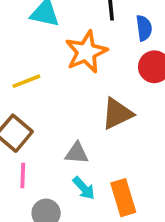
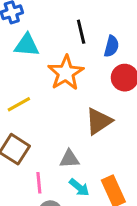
blue semicircle: (144, 28) -> (111, 46), turned 30
pink line: (23, 175) -> (39, 183), moved

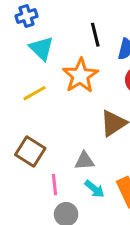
cyan triangle: (27, 45) -> (41, 48), turned 40
yellow line: (19, 104) -> (35, 93), moved

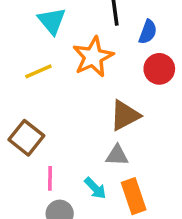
gray triangle: (84, 161) -> (117, 155), moved

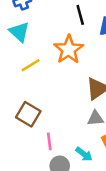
cyan triangle: (52, 21) -> (19, 32), moved
cyan arrow: (95, 188) -> (84, 154), moved

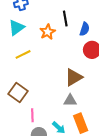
cyan triangle: (19, 32) -> (16, 28), turned 36
orange star: (69, 49) -> (48, 32), moved, size x0.7

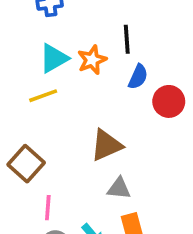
cyan triangle: (16, 28) -> (54, 58), moved
blue semicircle: (84, 29) -> (138, 77), moved
brown triangle: (74, 77) -> (106, 145), moved

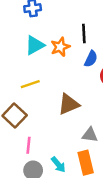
yellow line: (43, 96) -> (30, 84), moved
gray triangle: (119, 188) -> (90, 135), moved

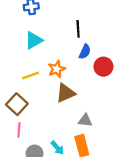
orange star: (60, 47) -> (57, 69), moved
pink line: (29, 145) -> (19, 130), moved

